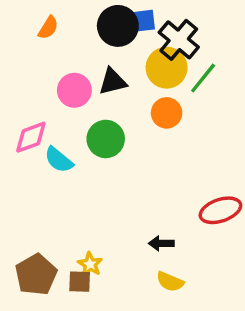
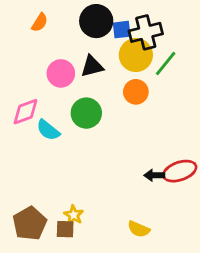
blue square: (144, 21) -> (122, 30), moved
black cross: (179, 40) -> (146, 32), turned 36
black arrow: (161, 243) -> (154, 175), moved

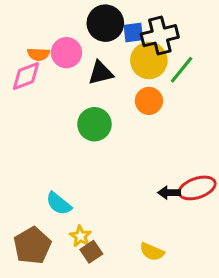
orange semicircle: (40, 22) -> (38, 54), moved, turned 60
pink circle: (61, 73) -> (66, 53), moved
pink diamond: (25, 112) -> (26, 76), moved
cyan semicircle: (48, 130) -> (59, 204), moved
brown square: (65, 229) -> (91, 252), moved, turned -36

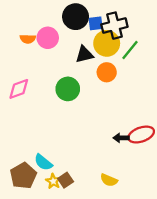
black triangle: (101, 73) -> (84, 54), moved
pink diamond: (26, 76) -> (19, 89), moved
cyan semicircle: (59, 204) -> (43, 162), moved
yellow star: (80, 236) -> (53, 181), moved

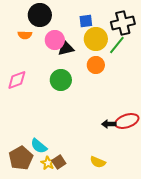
black circle: (76, 17) -> (40, 15), moved
black cross: (114, 26) -> (123, 23), moved
pink circle: (48, 38) -> (55, 40), moved
black triangle: (84, 54) -> (66, 48), moved

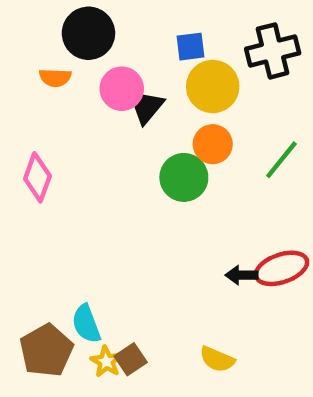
green line: (117, 45) -> (281, 160), moved
black triangle: (66, 48) -> (146, 106), turned -36
pink diamond: (17, 80) -> (37, 177), turned -50
green circle: (61, 80) -> (184, 177), moved
cyan semicircle: (39, 146) -> (86, 324), turned 30

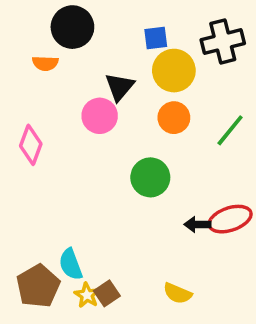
pink circle: (122, 89) -> (100, 116), moved
green circle: (184, 177) -> (150, 177), moved

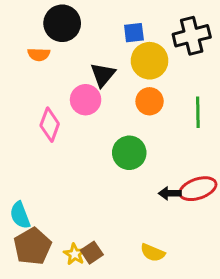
green line: (230, 130) -> (198, 112), turned -40
pink diamond: (31, 145) -> (50, 125), moved
cyan semicircle: (71, 264) -> (20, 215), moved

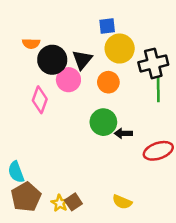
black circle: (62, 23) -> (52, 60), moved
black cross: (192, 36) -> (153, 63), moved
orange circle: (150, 101) -> (108, 82), moved
black arrow: (170, 193) -> (123, 133), moved

